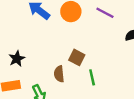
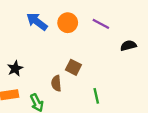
green line: (92, 77) -> (96, 96), moved

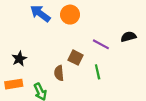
purple line: (101, 24) -> (101, 44), moved
green line: (96, 96) -> (98, 72), moved

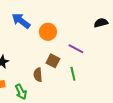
orange circle: (70, 15) -> (48, 32), moved
black semicircle: (128, 37) -> (101, 23), moved

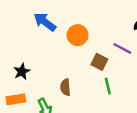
purple line: (76, 49) -> (122, 48), moved
brown square: (53, 61) -> (99, 62), moved

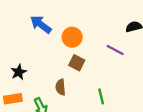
brown square: (99, 62) -> (77, 63), moved
green line: (108, 86) -> (101, 96), moved

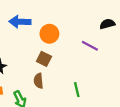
blue arrow: (41, 24) -> (20, 22), turned -35
brown square: (77, 63) -> (44, 59), moved

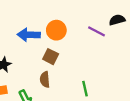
blue arrow: (20, 22) -> (29, 35), moved
purple line: (90, 46) -> (96, 31), moved

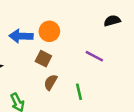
purple line: (96, 31) -> (94, 56), moved
brown semicircle: (45, 79) -> (51, 82), moved, turned 35

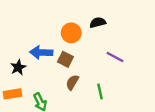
black semicircle: (112, 21) -> (98, 23), moved
blue arrow: (21, 36) -> (41, 52), moved

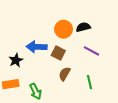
black semicircle: (98, 23) -> (83, 27), moved
purple line: (115, 57) -> (92, 51), moved

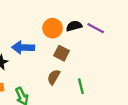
purple line: (92, 51) -> (96, 28), moved
brown square: (58, 53) -> (62, 53), moved

